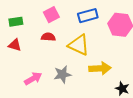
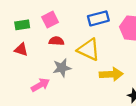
pink square: (51, 15) -> (50, 20), moved
gray star: (62, 74) -> (62, 68), moved

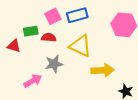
blue rectangle: (98, 18) -> (77, 15), moved
pink square: (50, 20) -> (53, 16), moved
green rectangle: (22, 25) -> (31, 31), moved

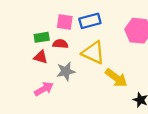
pink square: (53, 16) -> (65, 22), turned 35
red triangle: (14, 46) -> (41, 57), moved
yellow arrow: (103, 70) -> (116, 78), turned 40

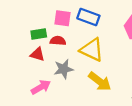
blue rectangle: (90, 21) -> (88, 17), turned 35
yellow arrow: (116, 78) -> (100, 81), moved

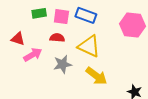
green rectangle: (39, 34) -> (39, 13), moved
red triangle: (38, 54) -> (18, 39), moved
pink arrow: (41, 87) -> (33, 55), moved

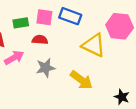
green rectangle: (39, 13) -> (21, 23), moved
yellow triangle: (89, 46) -> (94, 45), moved

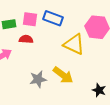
gray star: (45, 68) -> (38, 79), moved

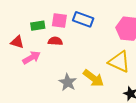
yellow triangle: (74, 44) -> (119, 62), moved
gray star: (38, 79) -> (68, 82), turned -30

